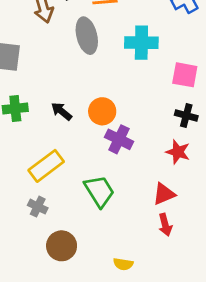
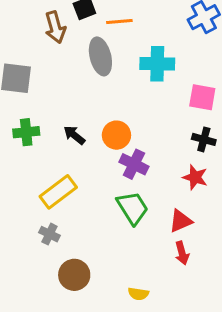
green trapezoid: (99, 191) -> (132, 208), moved

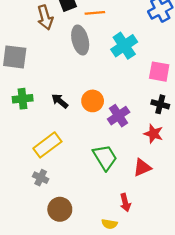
cyan cross: (157, 64) -> (124, 46), turned -35
purple cross: (134, 164) -> (119, 116), moved, turned 30
red arrow: (182, 253) -> (125, 203), moved

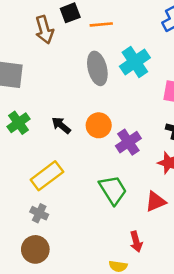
gray ellipse: (80, 40) -> (97, 68), moved
green cross: (23, 99) -> (19, 123), turned -30
brown circle: (60, 209) -> (35, 249), moved

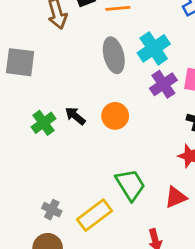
green cross: (19, 123) -> (43, 123), moved
purple cross: (128, 142) -> (163, 84), moved
yellow rectangle: (47, 176) -> (94, 215), moved

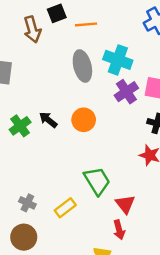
cyan cross: (154, 48) -> (118, 60), turned -36
red triangle: (176, 197) -> (125, 204), moved, turned -45
yellow rectangle: (94, 215) -> (65, 208), size x0.7

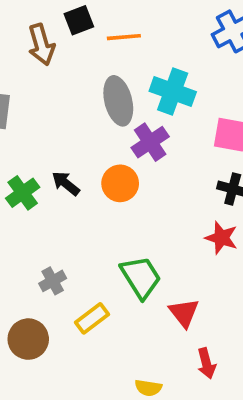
purple cross: (126, 92) -> (150, 142), moved
gray cross: (27, 203) -> (53, 281), moved, turned 35
red arrow: (119, 230) -> (206, 363), moved
brown circle: (24, 237) -> (28, 339), moved

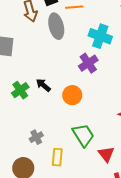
gray ellipse: (118, 101) -> (56, 26), moved
orange circle: (120, 183) -> (72, 95), moved
yellow rectangle: (92, 318) -> (57, 157), turned -48

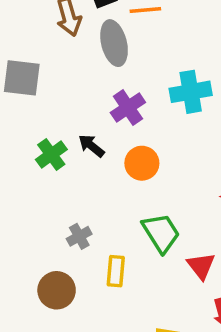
cyan cross: (100, 36) -> (191, 92), moved, turned -30
purple cross: (88, 63) -> (128, 107), moved

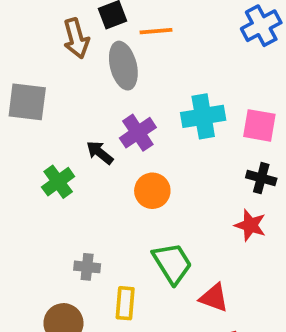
black arrow: (91, 146) -> (100, 153), moved
gray cross: (79, 236) -> (87, 267), turned 35
red triangle: (201, 266) -> (214, 298), turned -32

